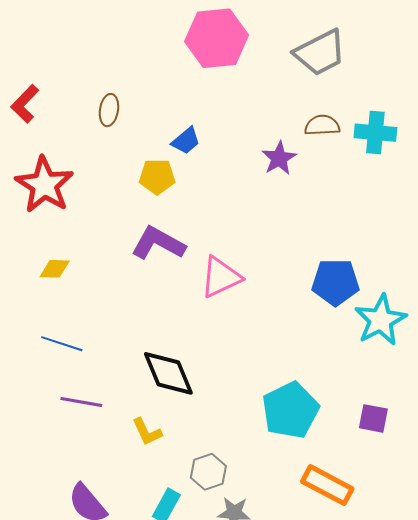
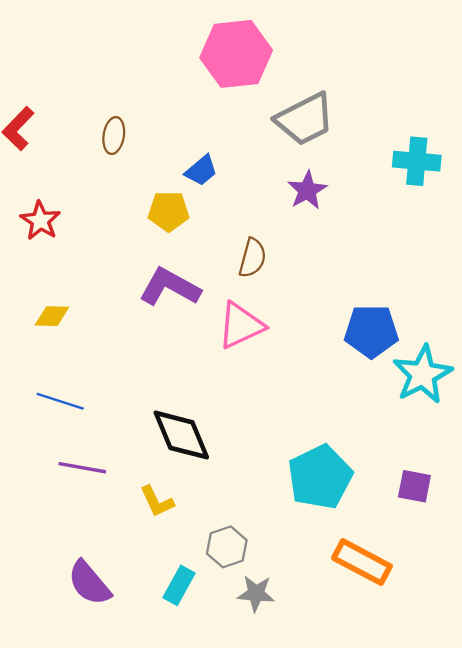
gray trapezoid: (320, 53) -> (305, 119), moved
brown semicircle: (322, 125) -> (252, 258), moved, turned 108
red star: (44, 185) -> (40, 221), size x0.6

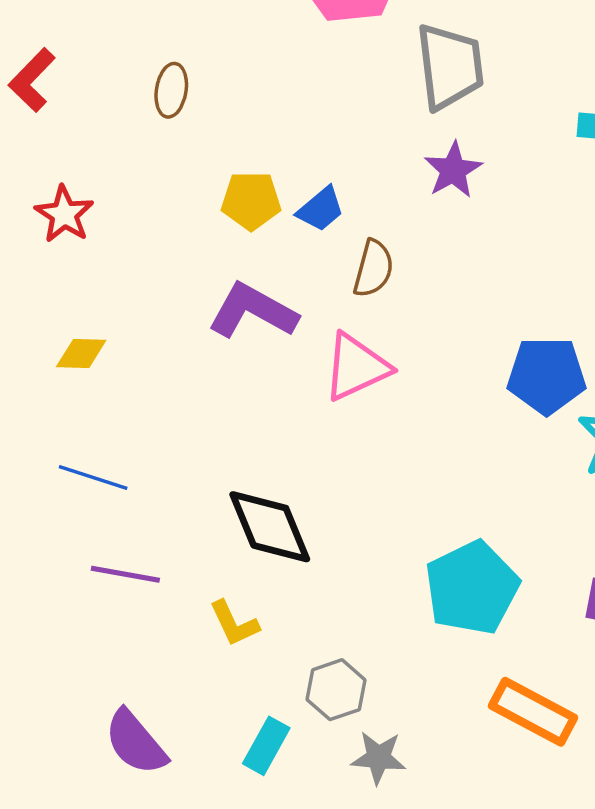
gray trapezoid: (305, 119) -> (450, 66), turned -70
blue trapezoid: (201, 170) -> (321, 209), moved

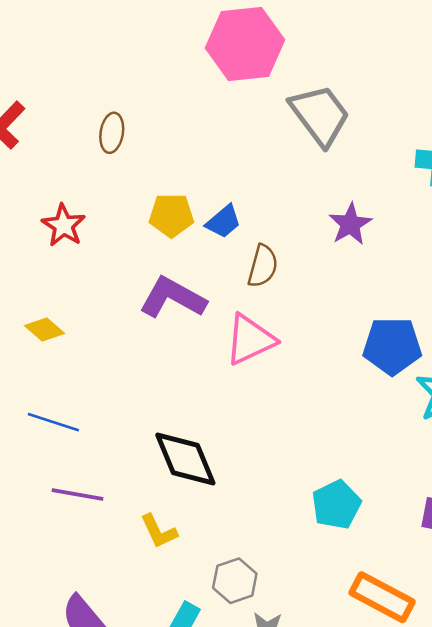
gray trapezoid: (450, 66) -> (320, 115), turned -30
purple star: (453, 170) -> (350, 224), moved
red star: (64, 214) -> (64, 225), moved
yellow diamond: (81, 353) -> (45, 329), turned 39
cyan pentagon: (472, 588) -> (336, 505), size x0.7

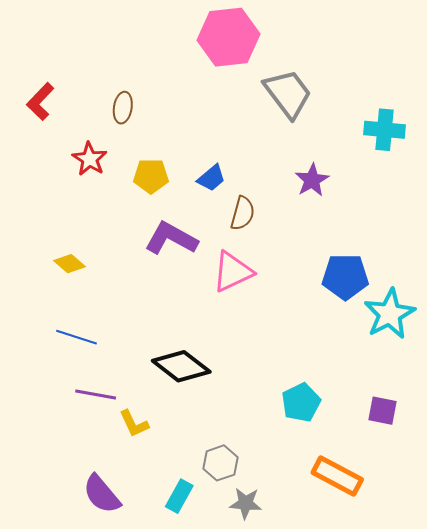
yellow pentagon: (171, 215) -> (151, 176), moved
red star: (64, 225) -> (90, 159), moved
black diamond: (185, 459) -> (181, 366), turned -30
yellow L-shape: (159, 531) -> (134, 424), moved

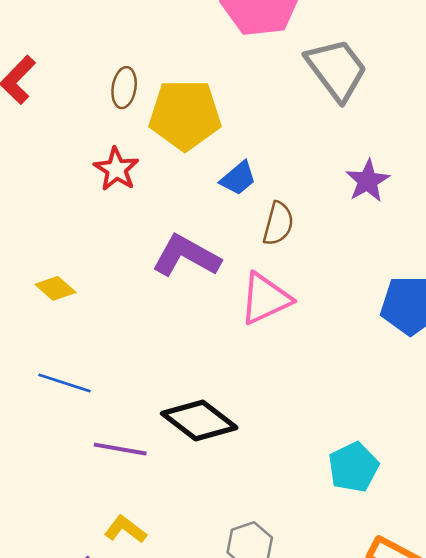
red star: (90, 159) -> (116, 169), moved
yellow pentagon: (151, 176) -> (185, 115), moved, size x1.6
purple line: (96, 394) -> (120, 449), moved
yellow L-shape: (134, 424) -> (125, 529), moved, turned 152

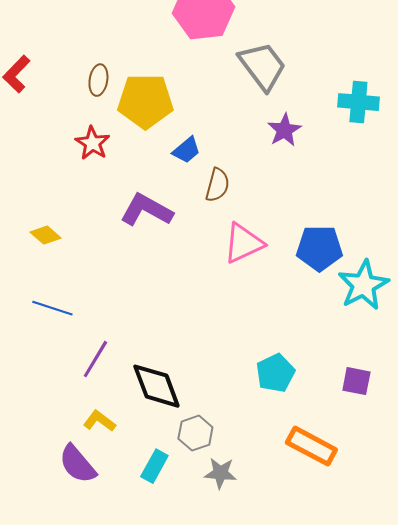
purple star: (368, 181) -> (284, 130), moved
pink triangle: (265, 299) -> (243, 243), moved
black diamond: (199, 421) -> (156, 386), moved, turned 32
purple line: (120, 449) -> (95, 359), turned -69

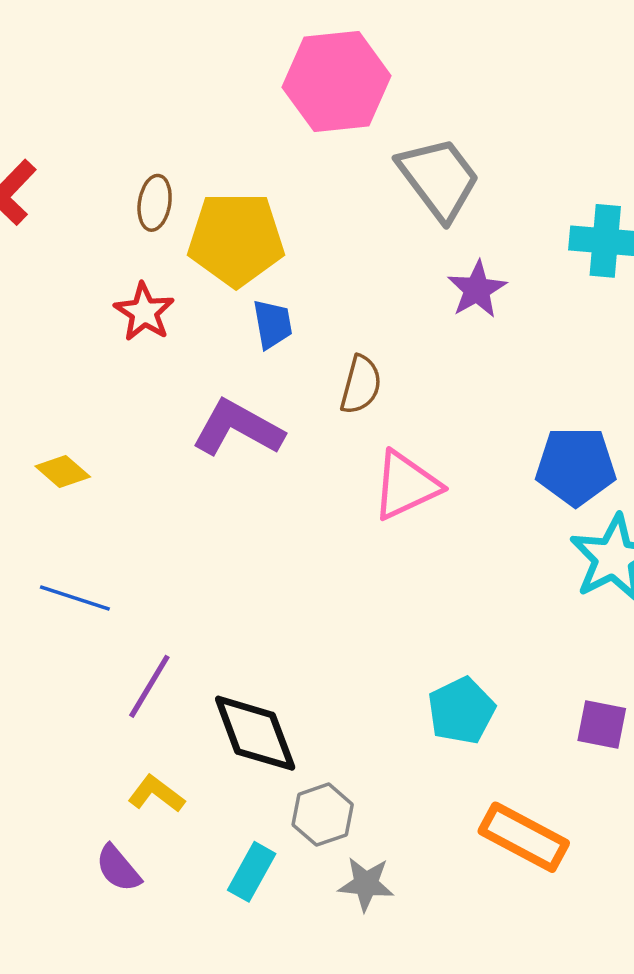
blue trapezoid: (186, 150) -> (272, 324), moved, turned -60
blue pentagon: (319, 248) -> (576, 466), moved
purple semicircle: (77, 464) -> (118, 868), size x0.7

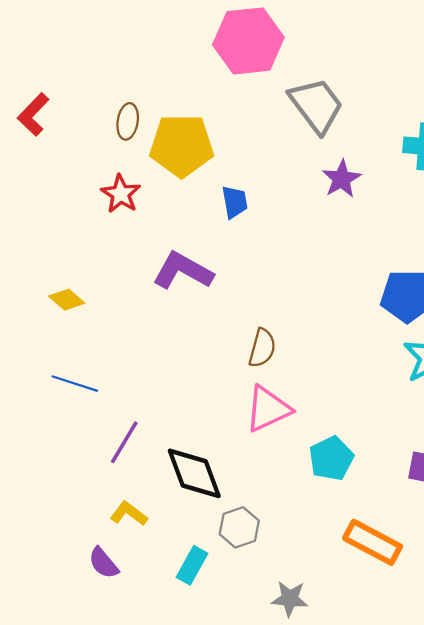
blue trapezoid: (272, 324) -> (235, 202), moved
brown semicircle: (361, 385) -> (262, 348), moved
pink triangle: (406, 485) -> (268, 409), moved
gray star: (366, 884) -> (290, 599), moved

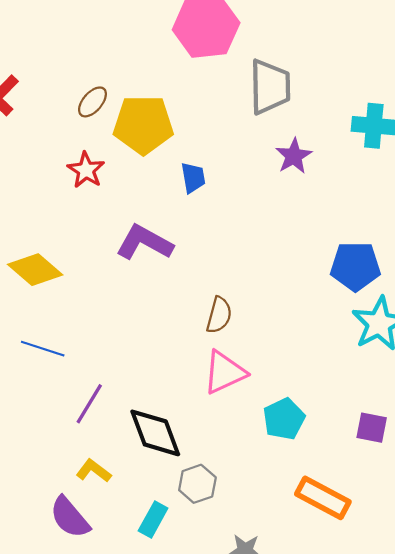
gray trapezoid: (316, 105) -> (270, 87), turned 36
brown ellipse: (128, 121) -> (92, 102), turned 32
yellow diamond: (67, 300) -> (35, 270), size x1.6
purple semicircle: (103, 563) -> (70, 517), size x1.4

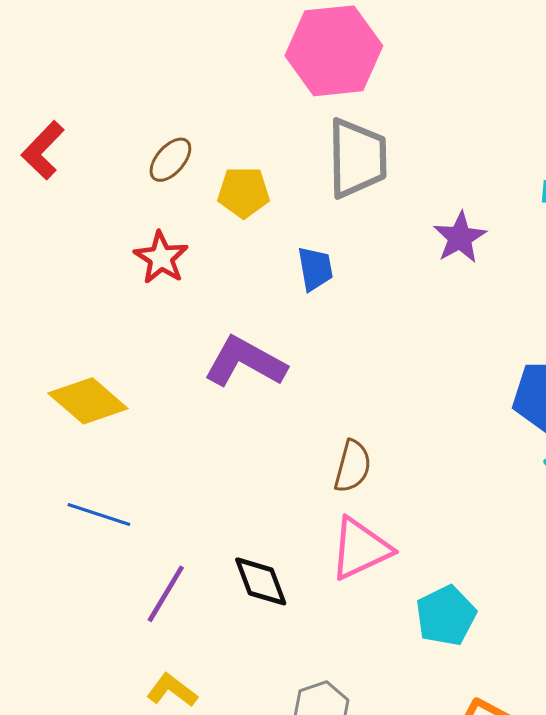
gray trapezoid: (270, 87) -> (357, 158), moved
yellow pentagon: (143, 125) -> (244, 192), size x0.6
black diamond: (155, 433) -> (261, 581), moved, size x0.7

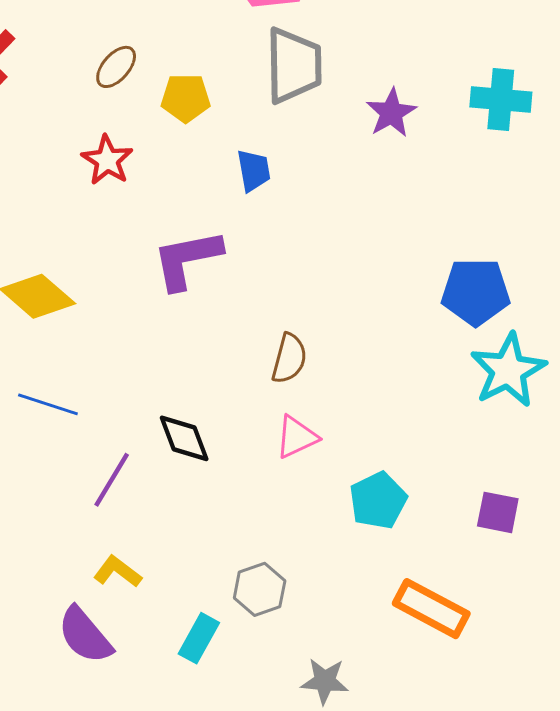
purple star: (460, 238) -> (391, 113), moved
purple L-shape: (245, 362) -> (187, 259), turned -40
pink triangle: (360, 549) -> (297, 437), size x0.7
black diamond: (261, 581) -> (184, 438), moved

